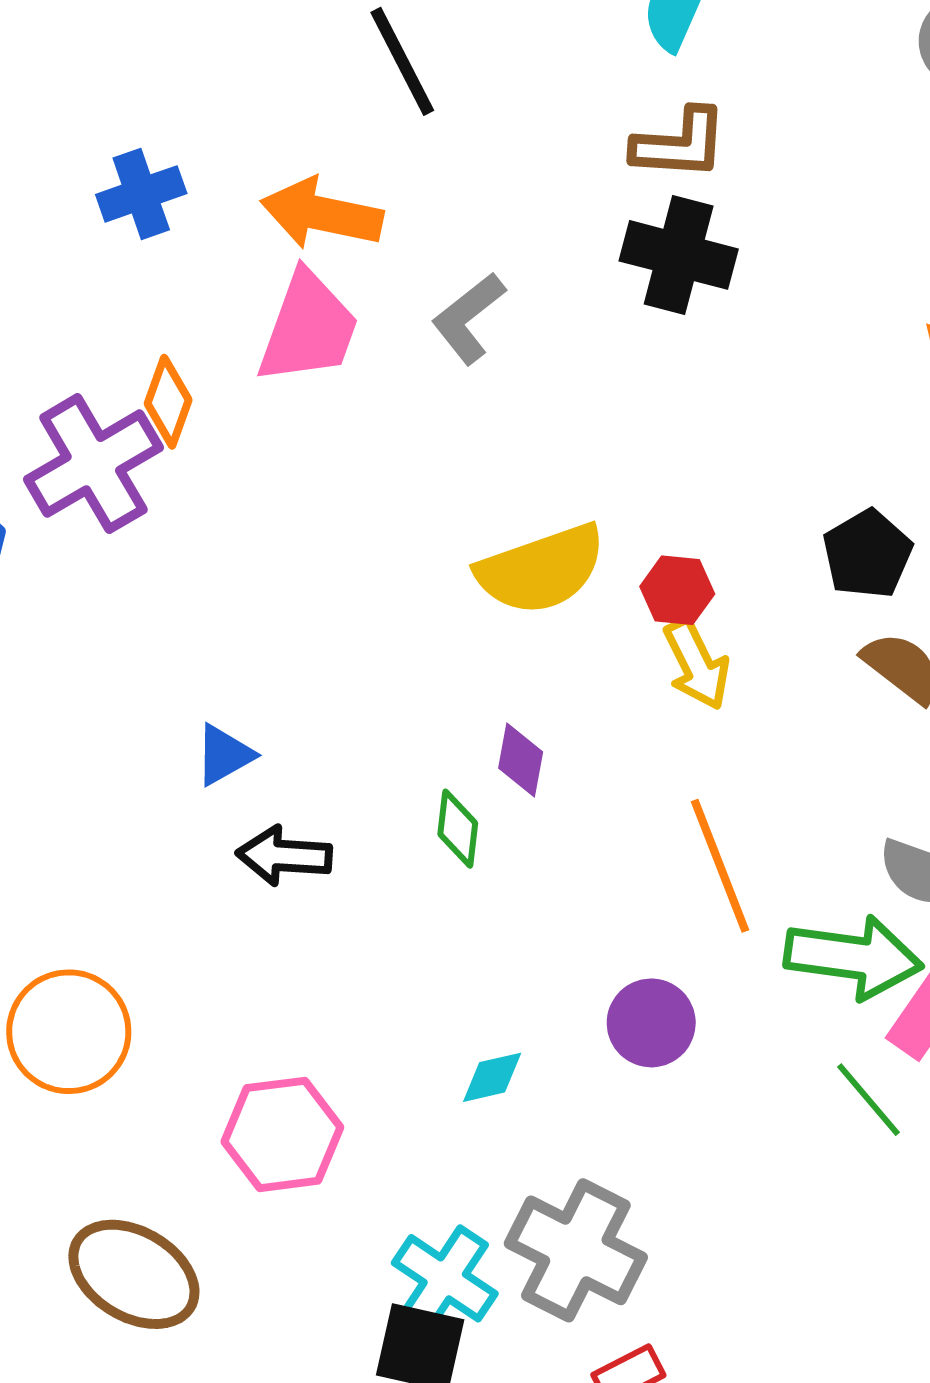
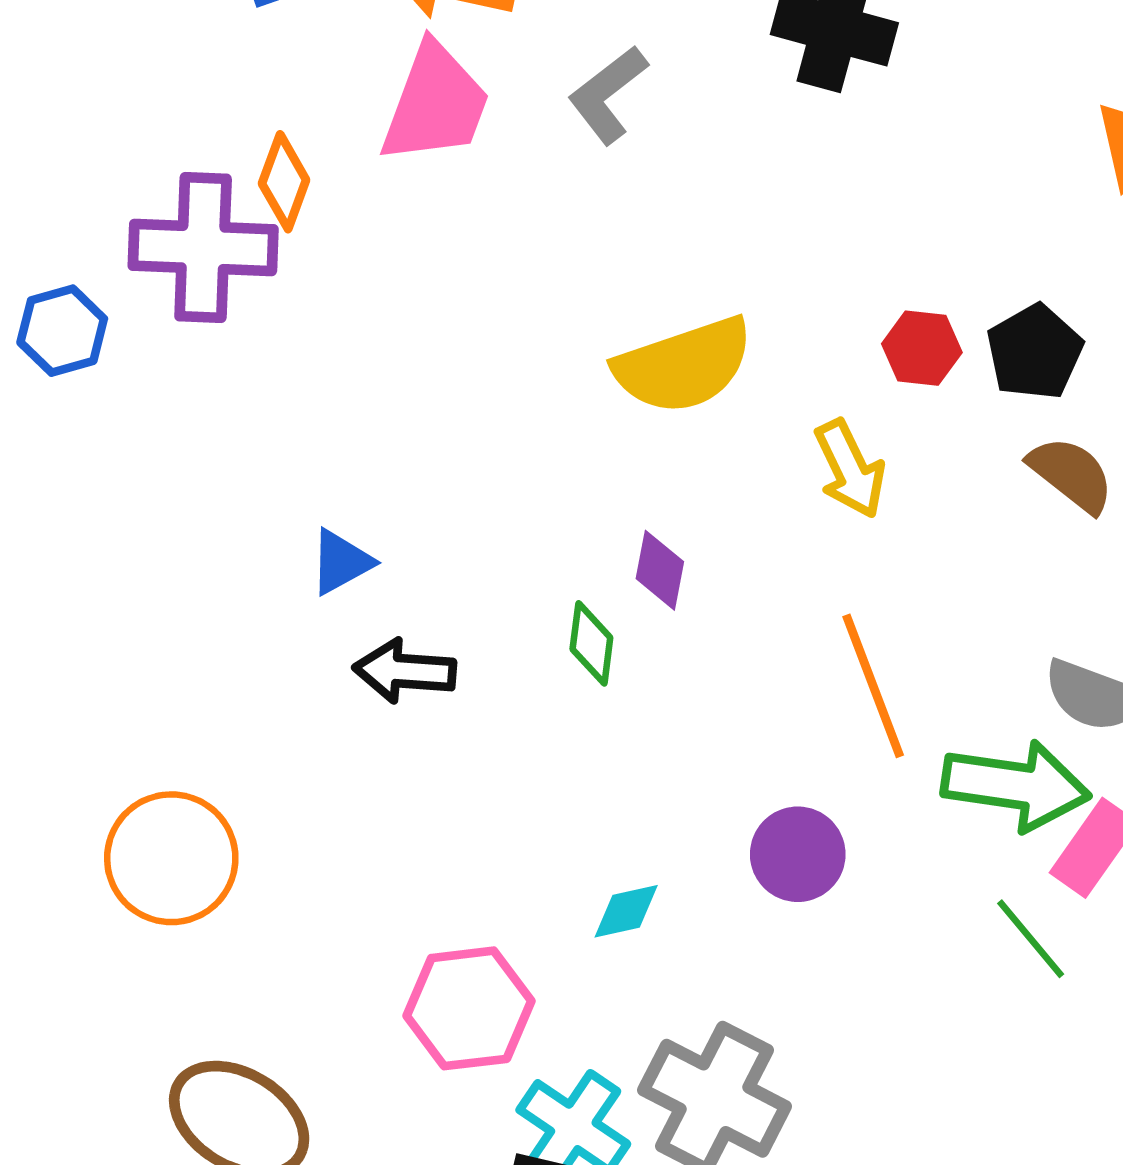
purple cross: (93, 464) -> (203, 247), turned 32
red hexagon: (677, 590) -> (922, 348), moved
pink hexagon: (282, 1134) -> (469, 1008), moved

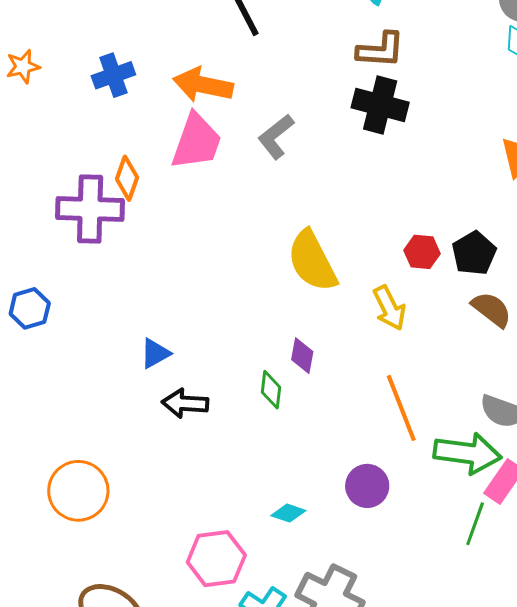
blue hexagon: (62, 331) -> (30, 308), moved
yellow semicircle: (684, 365) -> (312, 261), turned 82
cyan diamond: (626, 911) -> (288, 513), turned 32
green line: (1031, 939) -> (475, 524), turned 60

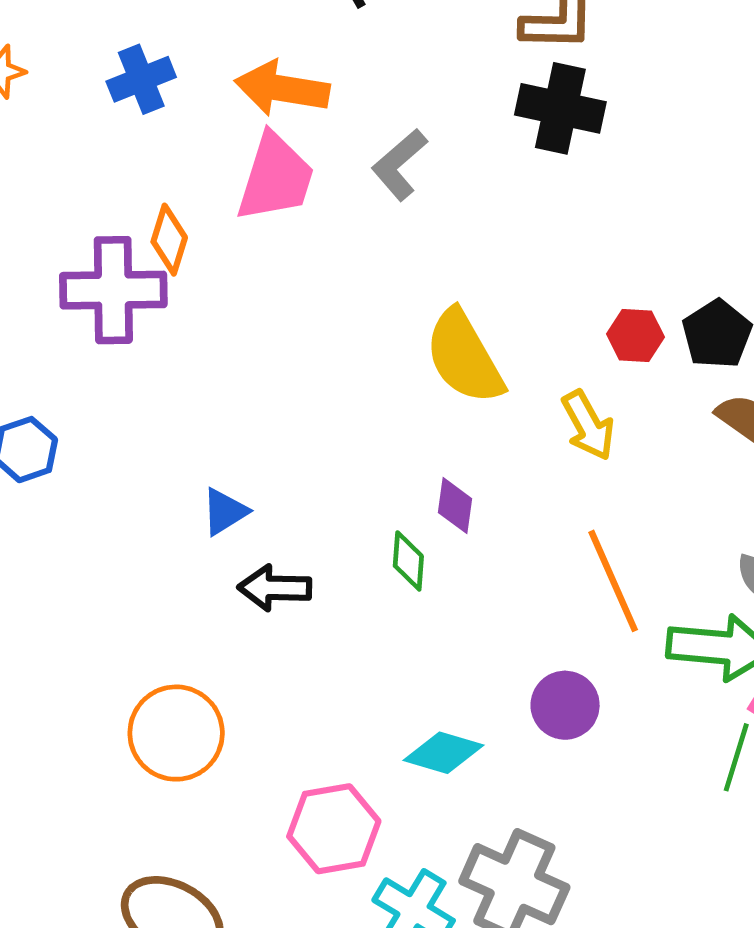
orange circle: (78, 491) -> (176, 733), moved
cyan diamond: (288, 513) -> (443, 753), size x1.4

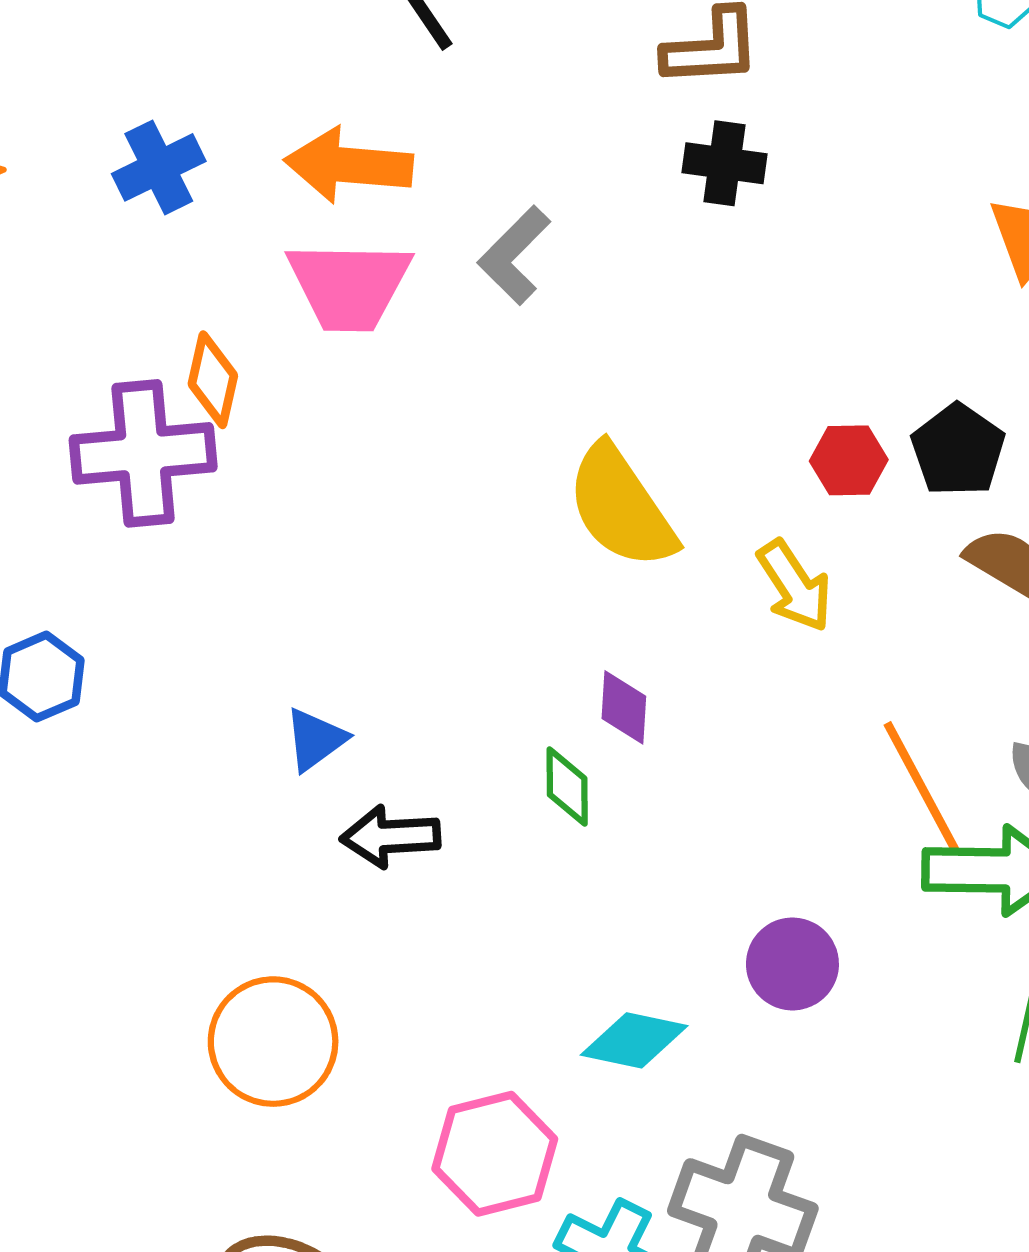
black cross: (560, 108) -> (724, 163), size x0.7
pink trapezoid: (275, 178) -> (349, 286), turned 78
orange line: (613, 581) -> (922, 788), moved

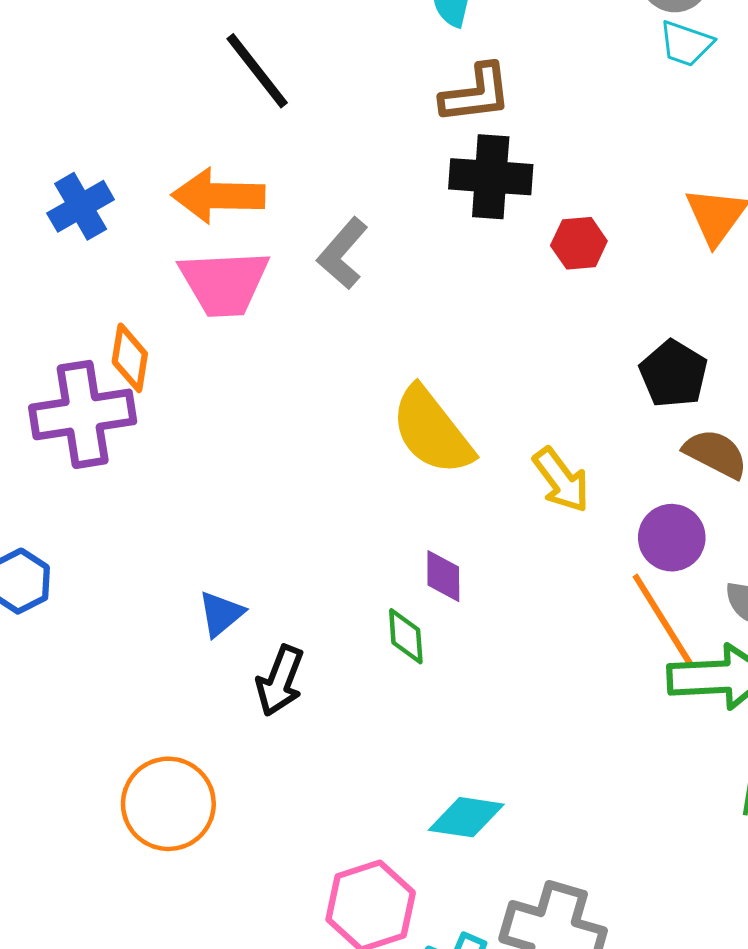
black cross: (724, 163) -> (491, 177), size x1.4
red hexagon: (849, 460) -> (579, 243), moved
black arrow: (390, 837) -> (280, 681), turned -62
purple circle: (792, 964) -> (672, 538), moved
orange circle: (273, 1042) -> (168, 804), moved

